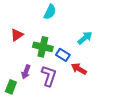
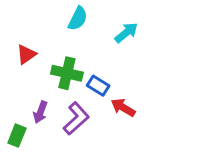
cyan arrow: (85, 38) -> (126, 33), moved
purple L-shape: (49, 76) -> (76, 118), turned 30

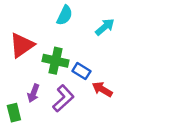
red triangle: (26, 54) -> (22, 45), size x1.5
green rectangle: (17, 136) -> (14, 113), turned -36

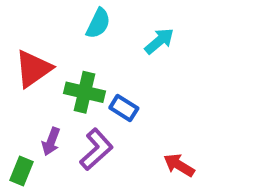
red arrow: (102, 89) -> (179, 165), moved
green rectangle: (14, 113) -> (21, 171), turned 36

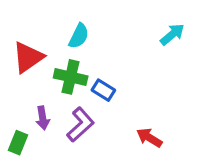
cyan semicircle: (98, 23) -> (79, 36), moved
cyan arrow: (159, 41) -> (172, 34), moved
purple arrow: (51, 142) -> (43, 118), turned -30

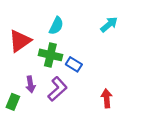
cyan arrow: (172, 34) -> (109, 25), moved
red arrow: (149, 138) -> (107, 98), turned 54

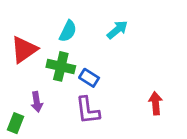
cyan arrow: (109, 25) -> (117, 30), moved
purple L-shape: (57, 89) -> (88, 110), moved, turned 125
red arrow: (107, 98) -> (156, 103), moved

